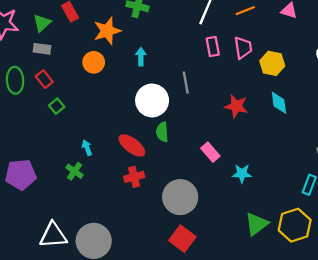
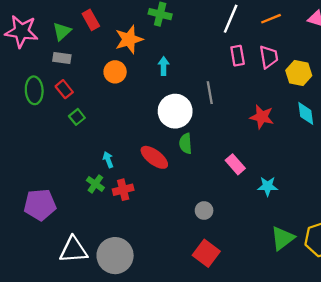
purple pentagon: (21, 175) -> (40, 205), moved
red cross: (134, 177) -> (123, 190), moved
gray circle: (180, 197) -> (204, 211), size x0.5

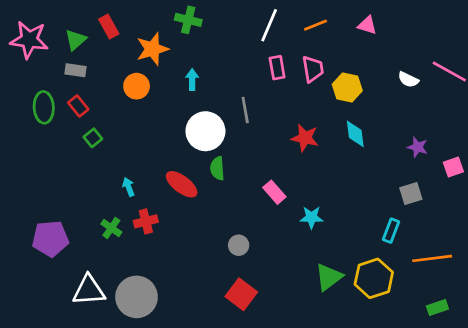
green cross: (95, 184) -> (111, 228), moved

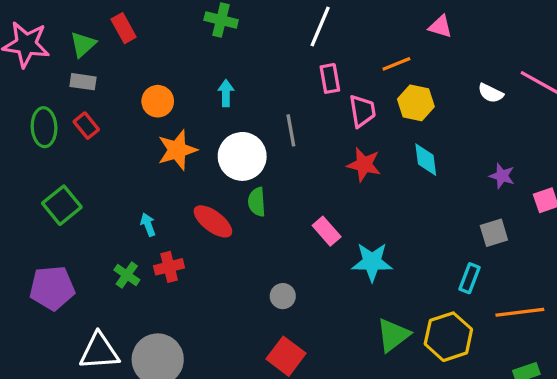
orange line: (315, 25) -> (396, 64), moved
orange star: (152, 49) -> (177, 150), moved
pink trapezoid: (313, 69) -> (362, 111), moved
green square: (93, 138) -> (62, 205), moved, size x1.6
cyan star: (311, 217) -> (372, 262), size x1.4

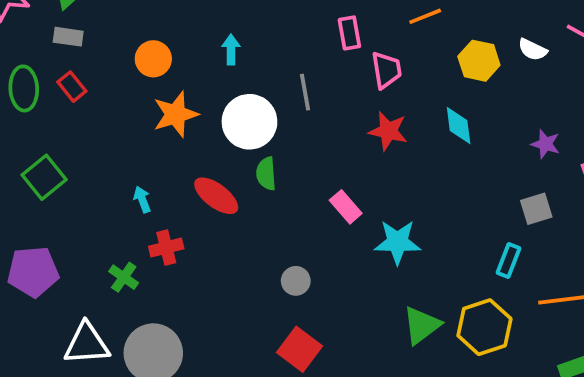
yellow hexagon: (416, 103) -> (479, 61), moved
green cross: (127, 275) -> (124, 277), moved

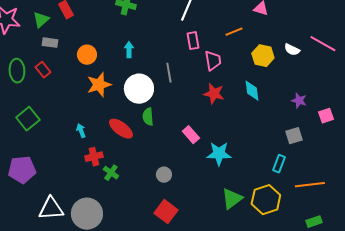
gray rectangle: (68, 37) -> (50, 43), moved
green cross: (124, 277) -> (111, 173), moved

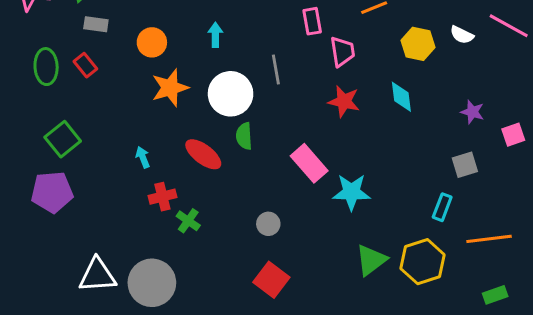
pink rectangle: (191, 135) -> (309, 163), size x1.4
purple pentagon: (22, 170) -> (52, 192), moved

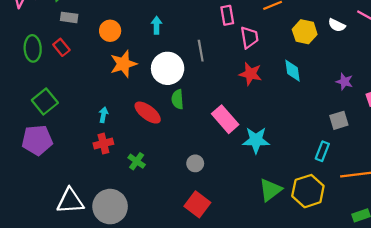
cyan arrow: (143, 157) -> (103, 115), turned 32
red cross: (162, 197) -> (103, 144), moved

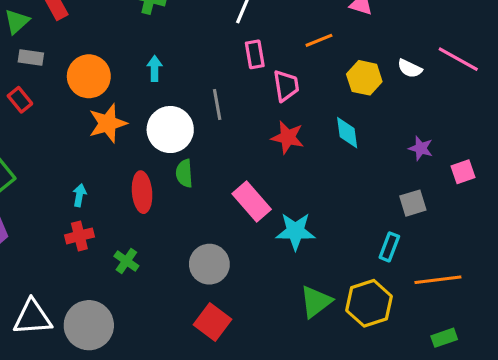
orange circle: (110, 31) -> (89, 76), size x1.4
red ellipse: (148, 113) -> (142, 192), turned 48
gray circle: (195, 163) -> (209, 264), size x1.6

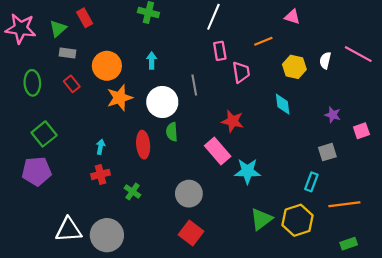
white semicircle: (410, 68) -> (325, 60), turned 77
red rectangle: (20, 100) -> (72, 84), moved
red star: (288, 137) -> (233, 121), moved

